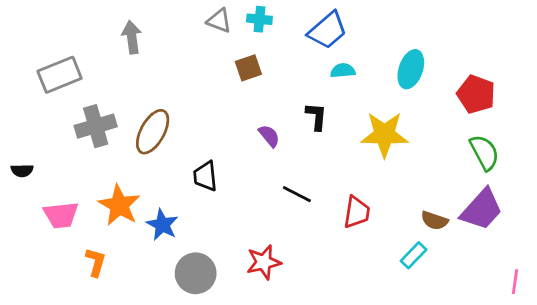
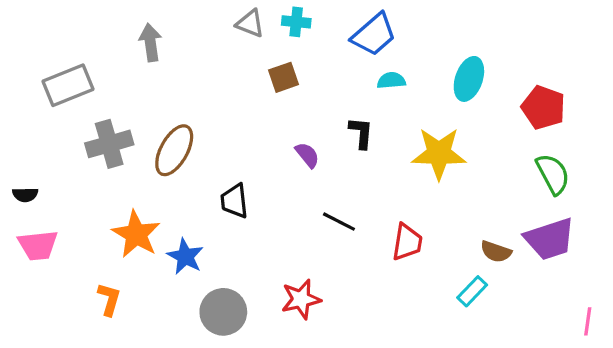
purple trapezoid: (482, 209) -> (550, 239), turned 30
pink trapezoid: (61, 215) -> (38, 245), moved

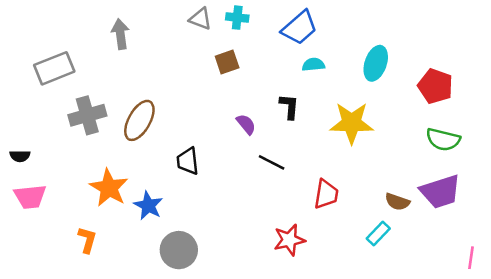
green semicircle: (553, 174) -> (443, 140), turned 132
black line: (339, 222) -> (272, 162), moved
red star: (301, 299) -> (289, 240), moved

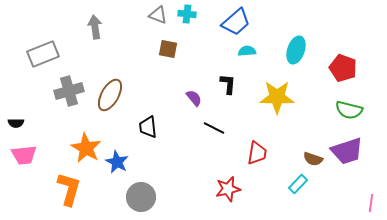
brown square: (227, 62) -> (168, 49), moved, turned 30
orange L-shape: (87, 240) -> (69, 189), size x1.6

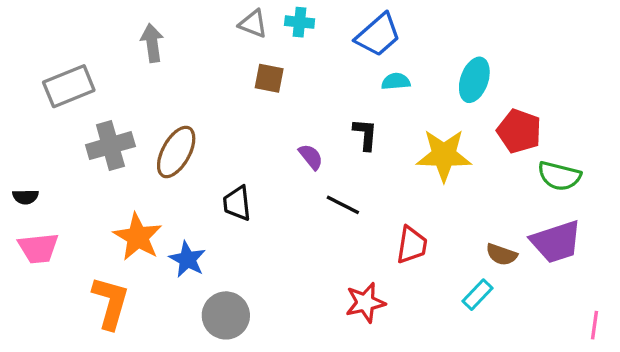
red pentagon: (343, 68) -> (519, 131), moved

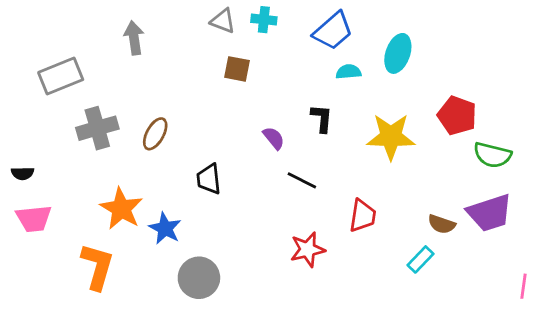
cyan ellipse: (474, 80) -> (398, 53), moved
brown ellipse: (176, 152) -> (155, 134), size x0.7
red star: (365, 303) -> (308, 250), moved

